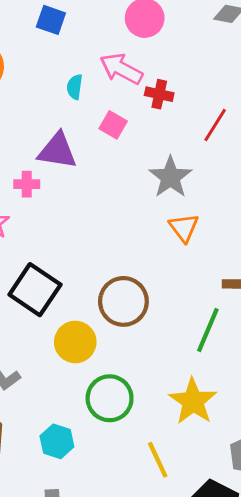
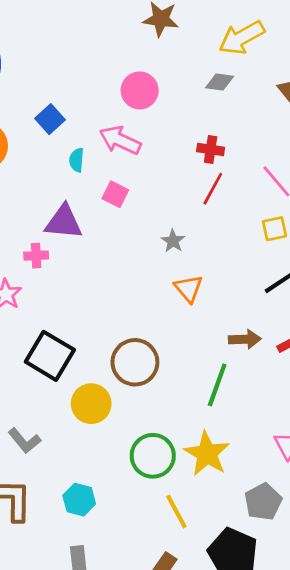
blue square: (51, 20) -> (50, 119), moved, turned 32
red cross: (159, 94) -> (211, 149), moved
gray star: (170, 177) -> (173, 241), size x0.6
green circle: (110, 398) -> (153, 456), moved

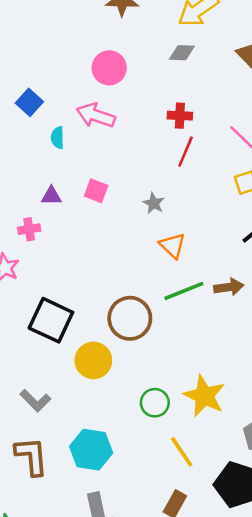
pink square: (115, 194) -> (96, 191), moved
purple triangle: (64, 222) -> (51, 196), size x0.6
green line: (217, 385) -> (184, 291), moved, turned 54
green circle: (153, 456) -> (155, 403), size x0.7
cyan hexagon: (79, 500) -> (91, 450), size x1.4

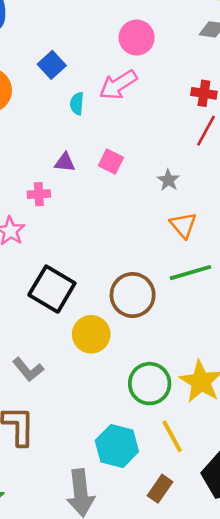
pink arrow: (96, 115) -> (118, 85), turned -57
green circle: (155, 403) -> (150, 384), size x1.4
cyan hexagon: (91, 450) -> (117, 446), moved

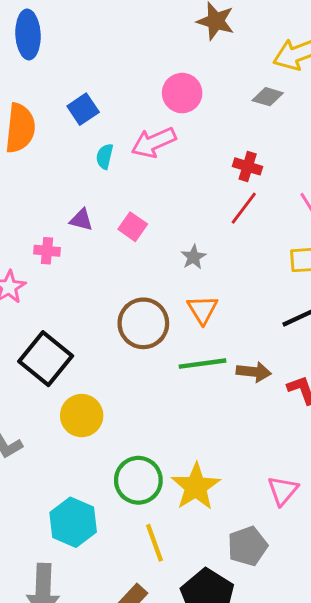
brown circle: (133, 295) -> (143, 323), moved
cyan hexagon: (117, 446) -> (73, 522), moved

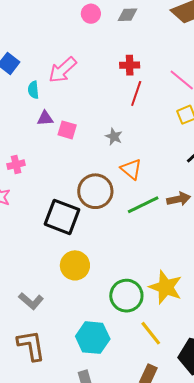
pink circle: (182, 93) -> (91, 14), moved, size x0.7
purple triangle: (81, 220) -> (45, 118), moved
black square: (46, 359) -> (62, 217), moved

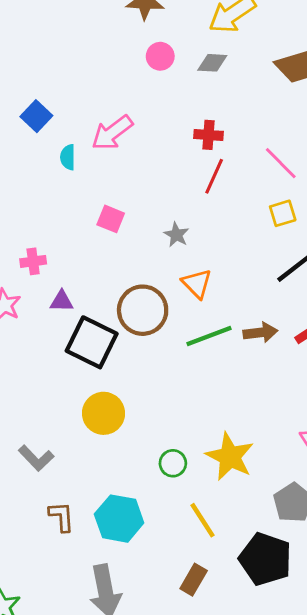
purple triangle: (45, 118) -> (62, 301), moved
green circle: (126, 296) -> (173, 463), size x0.6
brown L-shape: (31, 345) -> (62, 517), moved, size x0.7

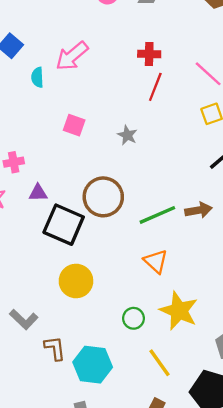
orange triangle: (197, 284) -> (156, 261), moved
brown L-shape: (62, 517) -> (55, 348), moved

